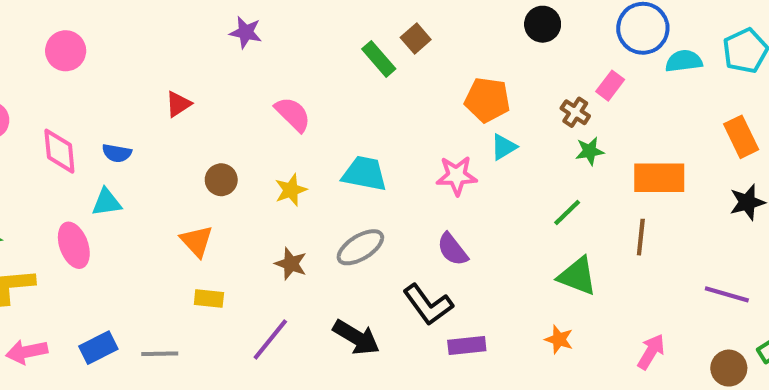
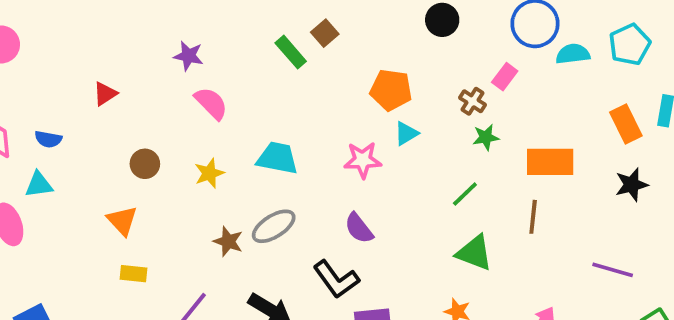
purple star: (246, 32) -> (188, 56), moved
brown star: (291, 264) -> (228, 241), moved

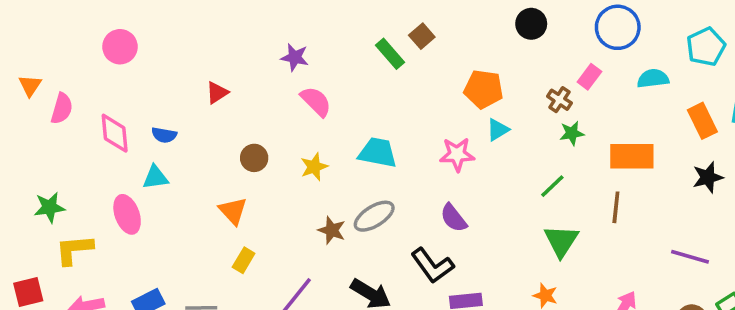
cyan semicircle: (573, 54) -> (653, 78), moved
green triangle: (474, 253) -> (561, 241), turned 42
yellow rectangle: (134, 274) -> (244, 260), turned -65

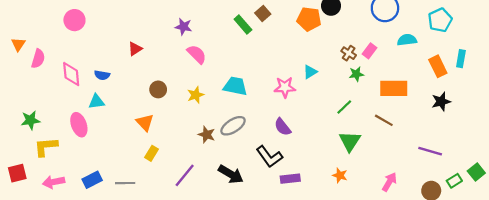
pink rectangle: (589, 77) -> (370, 51), moved
orange pentagon: (484, 89) -> (309, 19), moved
brown line: (616, 207) -> (384, 120), turned -66

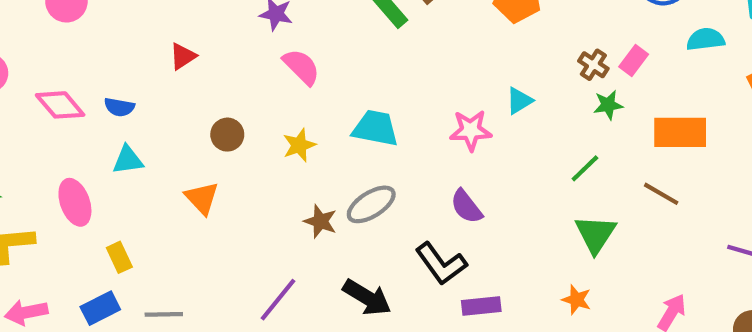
pink diamond: (71, 74) -> (60, 105), turned -35
cyan triangle: (97, 102) -> (128, 160), moved
yellow rectangle: (152, 153) -> (119, 257), moved, turned -56

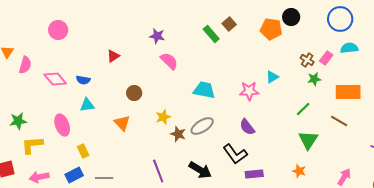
cyan semicircle: (706, 39) -> (349, 48), moved
yellow star: (299, 145) -> (163, 117), moved
purple line: (278, 300) -> (158, 171), turned -60

